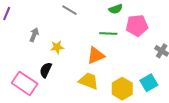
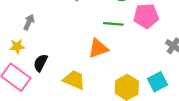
yellow star: (57, 47) -> (17, 46), moved
yellow trapezoid: (89, 81) -> (74, 80), moved

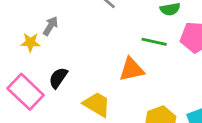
yellow star: (17, 46) -> (30, 42), moved

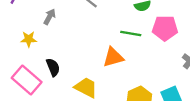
gray arrow: (50, 26) -> (50, 17), moved
black semicircle: (58, 78) -> (53, 67), turned 126

